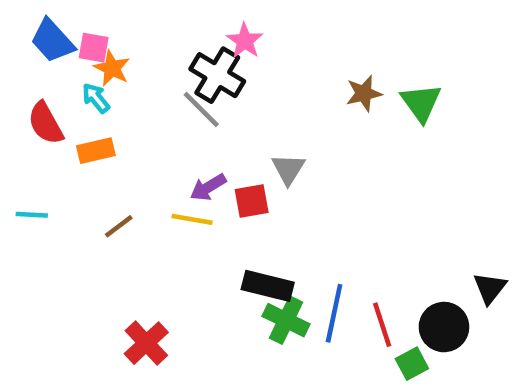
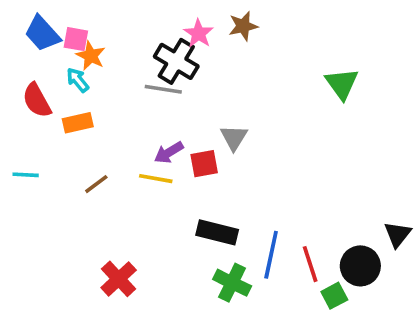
brown star: (364, 93) -> (243, 26), moved
gray line: (201, 109) -> (163, 89), turned -36
green cross: (286, 320) -> (232, 283), moved

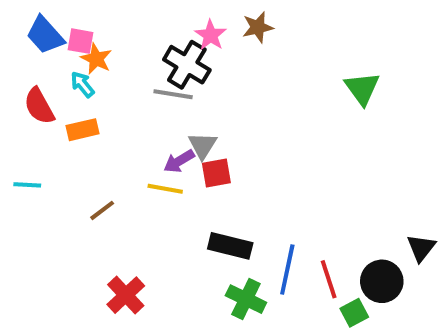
gray triangle: (234, 138) -> (203, 145), moved
brown line: (96, 184) -> (102, 210), moved

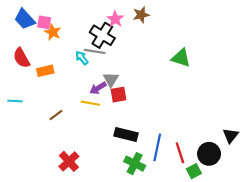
cyan arrow: (82, 84) -> (82, 58), moved
green triangle: (362, 88) -> (181, 58), moved, turned -36

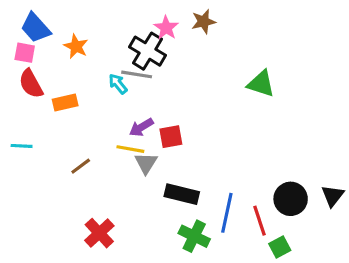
pink square: (44, 22) -> (25, 53), moved
gray triangle: (111, 79) -> (146, 163), moved
black circle: (209, 154) -> (291, 199), moved

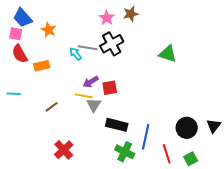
black cross: (148, 51) -> (112, 44), moved, turned 30
red line: (259, 221) -> (167, 154), moved
green square: (280, 247) -> (191, 159), moved

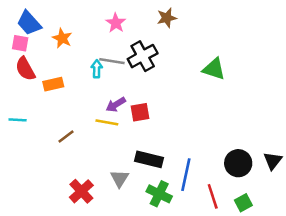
pink star: (107, 18) -> (116, 23), moved
cyan arrow: (76, 54) -> (97, 69), turned 40
gray triangle: (94, 105) -> (120, 179), moved

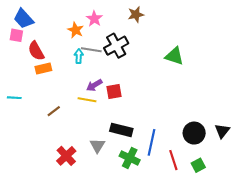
orange star: (62, 38) -> (76, 30), moved
red semicircle: (25, 69) -> (36, 51), moved

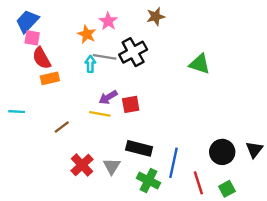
blue trapezoid: (24, 19) -> (27, 21), turned 85
pink square: (16, 35) -> (32, 38), moved
red cross: (66, 156) -> (82, 165), moved

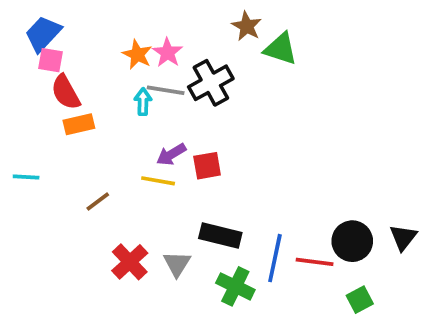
brown star: (156, 16) -> (247, 26), turned -30
pink star: (108, 21) -> (167, 53), moved
green triangle: (200, 64) -> (281, 49), moved
red line: (198, 183) -> (315, 262), moved, turned -65

